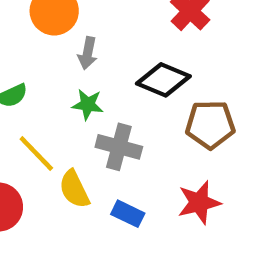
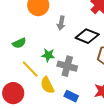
gray arrow: (88, 53) -> (61, 23), moved
green star: (88, 104) -> (48, 55), moved

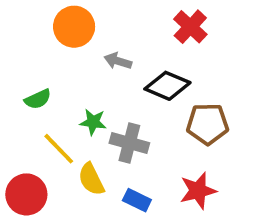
gray arrow: (61, 23) -> (118, 61), turned 96

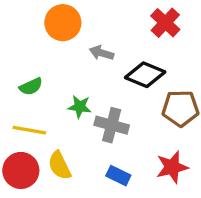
yellow line: (59, 149) -> (29, 130), moved, turned -36
yellow semicircle: (91, 179) -> (59, 165), moved

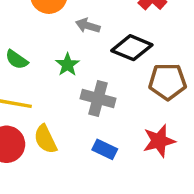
green semicircle: (31, 87) -> (17, 60), turned 60
green star: (80, 107) -> (67, 65), moved, turned 30

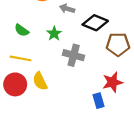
blue rectangle: (105, 149) -> (98, 101), moved, turned 48

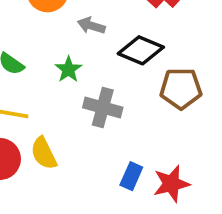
red star: (113, 82) -> (171, 184), moved
blue rectangle: (98, 101) -> (131, 176), moved, turned 40

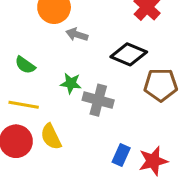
gray arrow: (91, 26) -> (77, 35), moved
green star: (68, 69) -> (71, 83), moved, turned -30

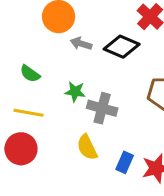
black diamond: (129, 54) -> (122, 47), moved
yellow semicircle: (51, 137) -> (87, 147), moved

